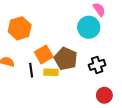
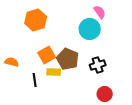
orange hexagon: (20, 28) -> (36, 20), moved
black line: (31, 70) -> (35, 80), moved

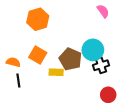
cyan circle: (90, 29) -> (93, 50), moved
orange square: (47, 55) -> (38, 55), moved, turned -30
black line: (35, 80) -> (18, 81), moved

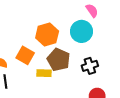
orange hexagon: (38, 19) -> (47, 35), moved
cyan circle: (93, 50) -> (82, 31), moved

